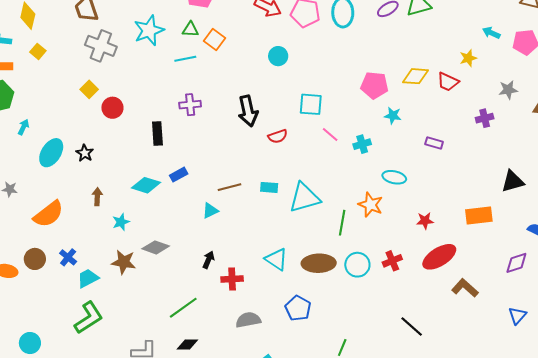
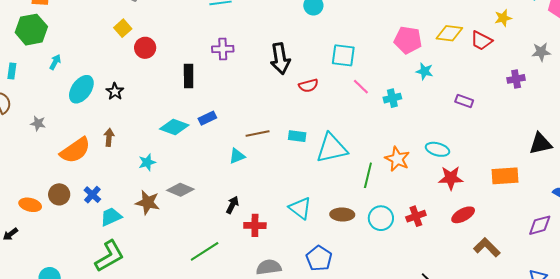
cyan ellipse: (394, 177) -> (437, 149), moved
brown arrow: (97, 197) -> (109, 137), moved
red star: (425, 221) -> (451, 178), size x1.4
red ellipse: (439, 257) -> (463, 215), size x0.7
brown ellipse: (319, 263) -> (342, 215), size x0.7

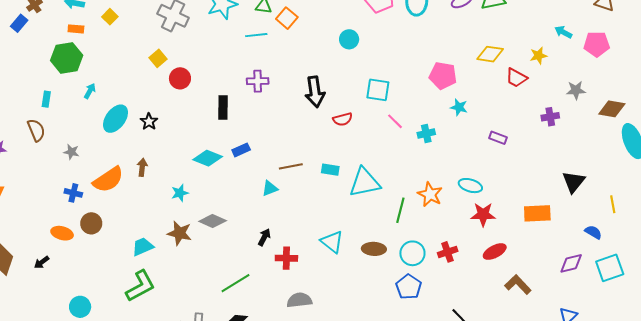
yellow diamond: (449, 33) -> (490, 54), moved
black triangle: (541, 144) -> (573, 182), turned -40
blue cross: (92, 195) -> (73, 193), moved, turned -30
blue pentagon: (319, 258) -> (409, 287), moved

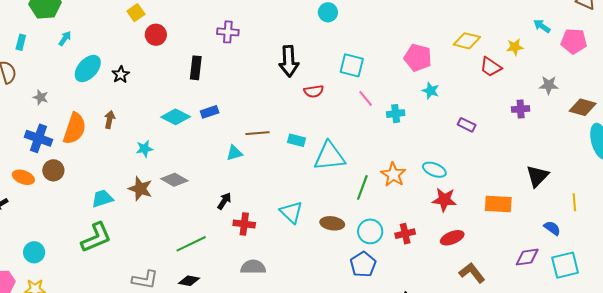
purple cross: (258, 81) -> (228, 32), moved
orange semicircle: (108, 180) -> (75, 128), turned -44
blue cross: (73, 193) -> (38, 138), size x1.5

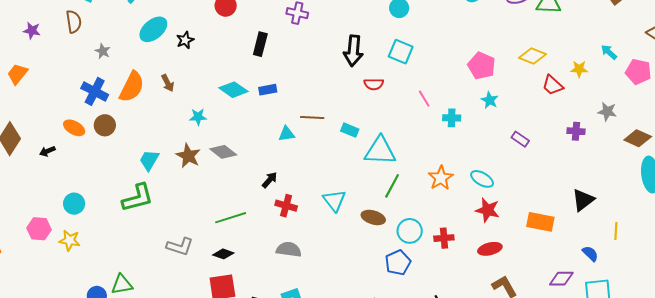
cyan square: (352, 65) -> (401, 52), moved
brown arrow: (110, 120) -> (168, 83), turned 132
green line: (362, 187) -> (392, 186), moved
cyan trapezoid: (102, 199) -> (149, 160), turned -50

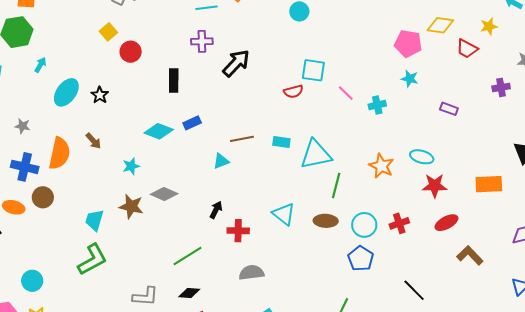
black arrow: (353, 51) -> (236, 63), moved, turned -128
cyan square: (401, 52) -> (313, 70), moved
pink pentagon: (482, 66) -> (408, 44), moved

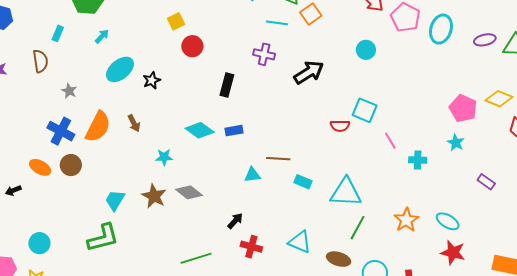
black arrow: (236, 63) -> (309, 72), moved
cyan rectangle: (281, 142) -> (303, 182), moved
cyan triangle: (284, 214) -> (300, 242), turned -30

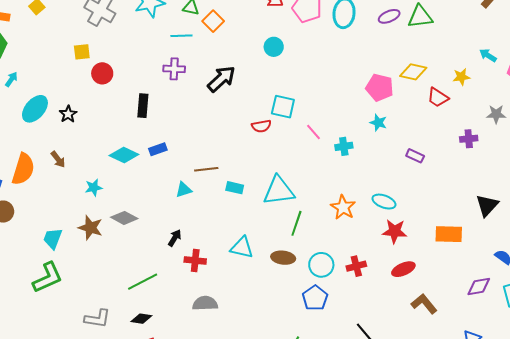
yellow square: (176, 21) -> (82, 52), turned 30

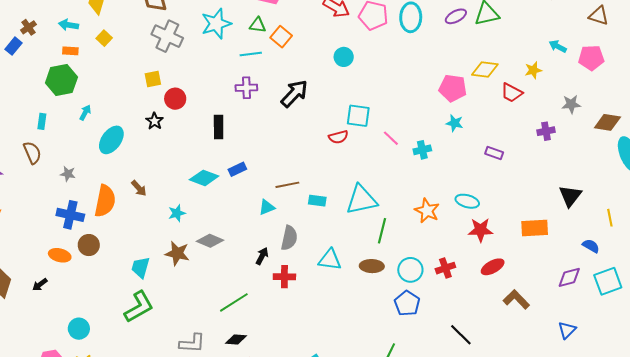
black star: (68, 114) -> (155, 121), moved
gray semicircle: (205, 303) -> (289, 238), moved, turned 110

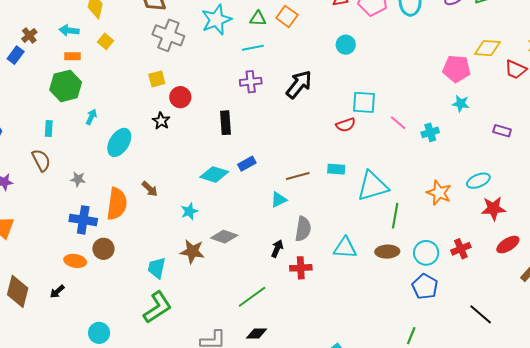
orange square: (281, 37) -> (287, 16), moved
cyan rectangle: (317, 201) -> (336, 169), moved
cyan ellipse: (467, 201) -> (478, 181), turned -35

